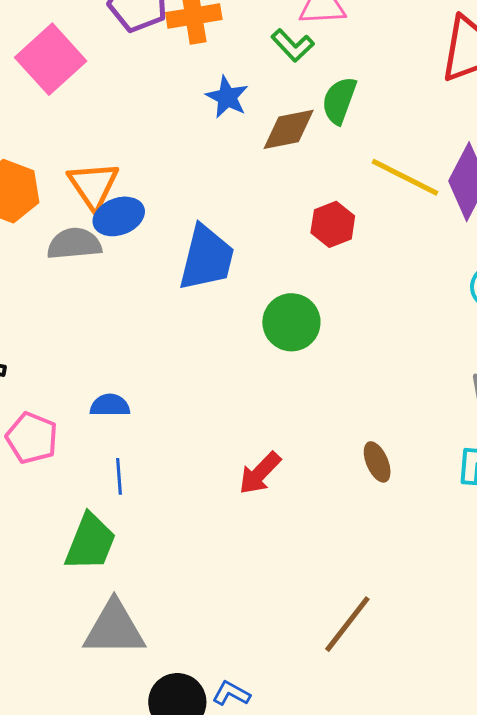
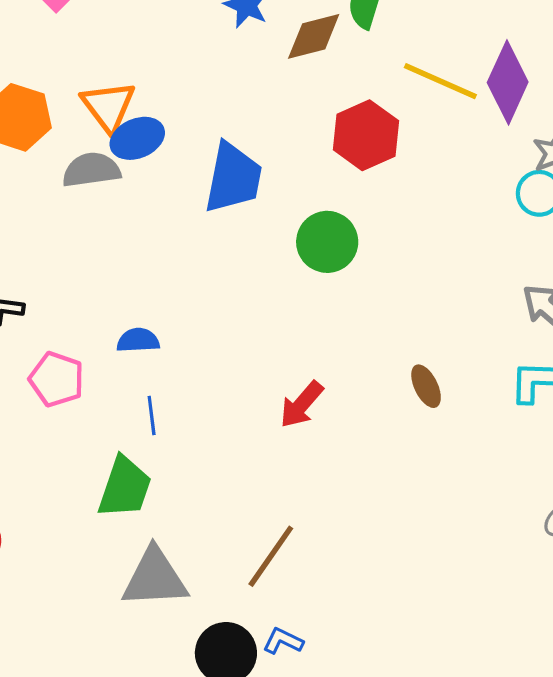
red hexagon: (333, 224) -> (366, 135), size x1.4
brown line: (347, 624) -> (271, 556), moved

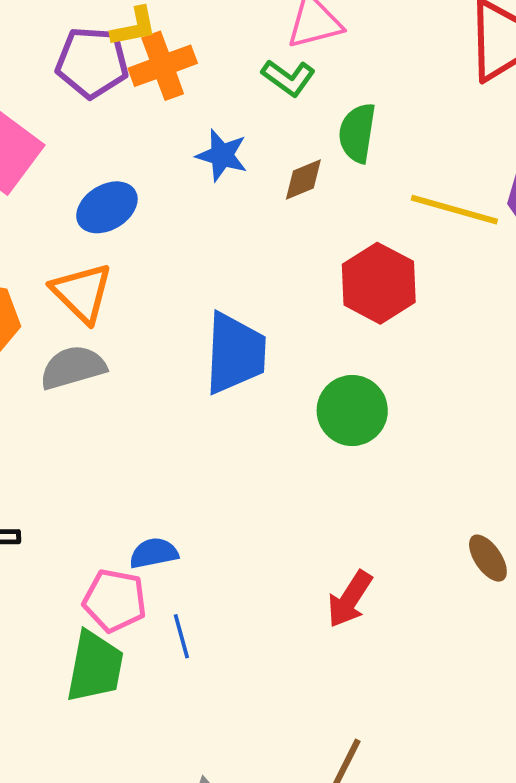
brown diamond: (314, 36) -> (303, 180), size x0.7
blue ellipse: (137, 138) -> (107, 207), moved
pink pentagon: (57, 379) -> (115, 600), moved
green trapezoid: (125, 487) -> (95, 667), moved

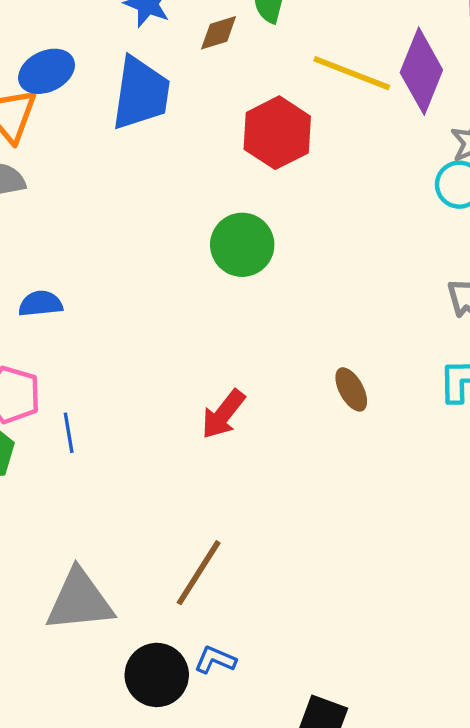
blue ellipse: (107, 207) -> (47, 71), moved
blue trapezoid: (235, 353) -> (141, 93), moved
blue semicircle: (154, 553) -> (41, 304), moved

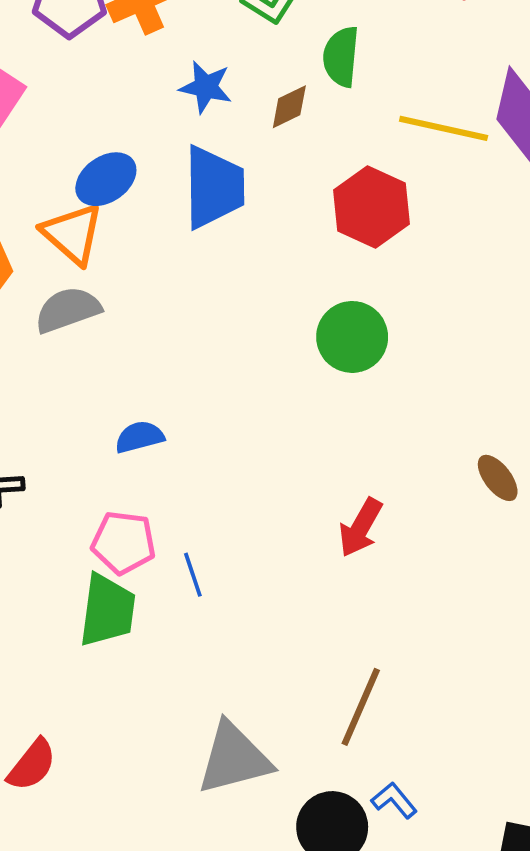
blue L-shape: (215, 660) -> (394, 800), turned 36

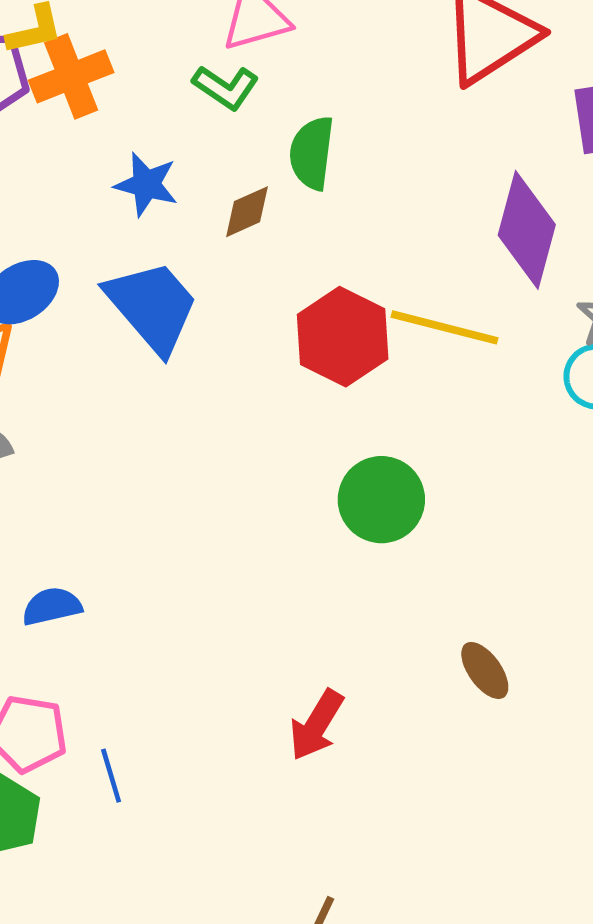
yellow line: (444, 128) -> (444, 327), moved
blue trapezoid: (214, 187) -> (152, 306), turned -42
green circle: (352, 337) -> (381, 500), moved

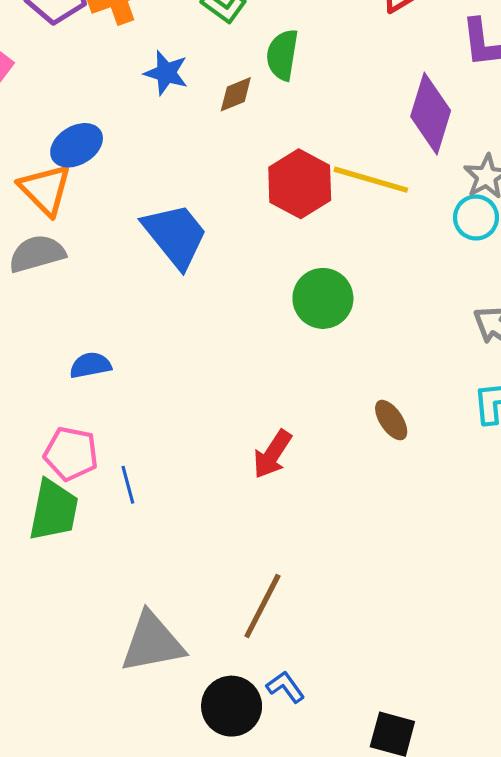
blue trapezoid: (152, 306) -> (175, 235), moved

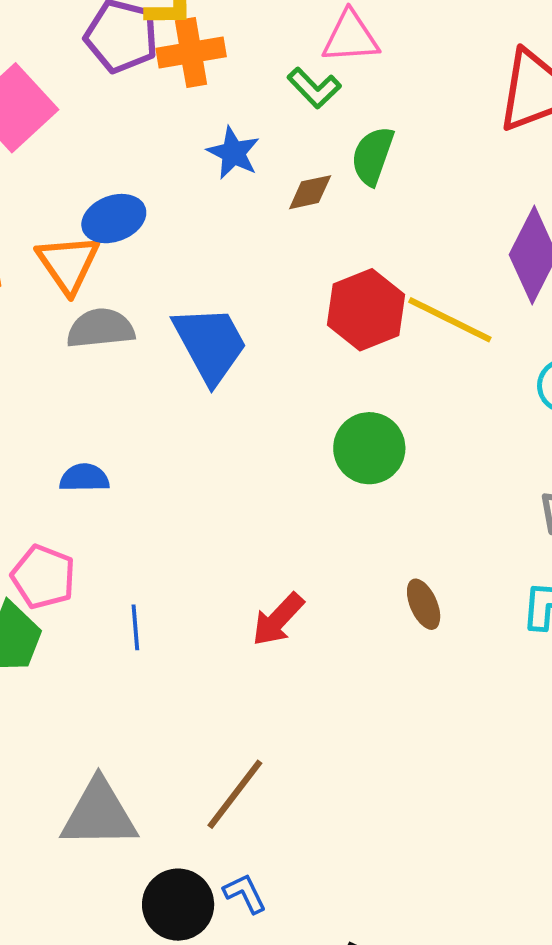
gray semicircle: (37, 254) -> (101, 328), moved
blue line: (128, 485) -> (135, 627), moved

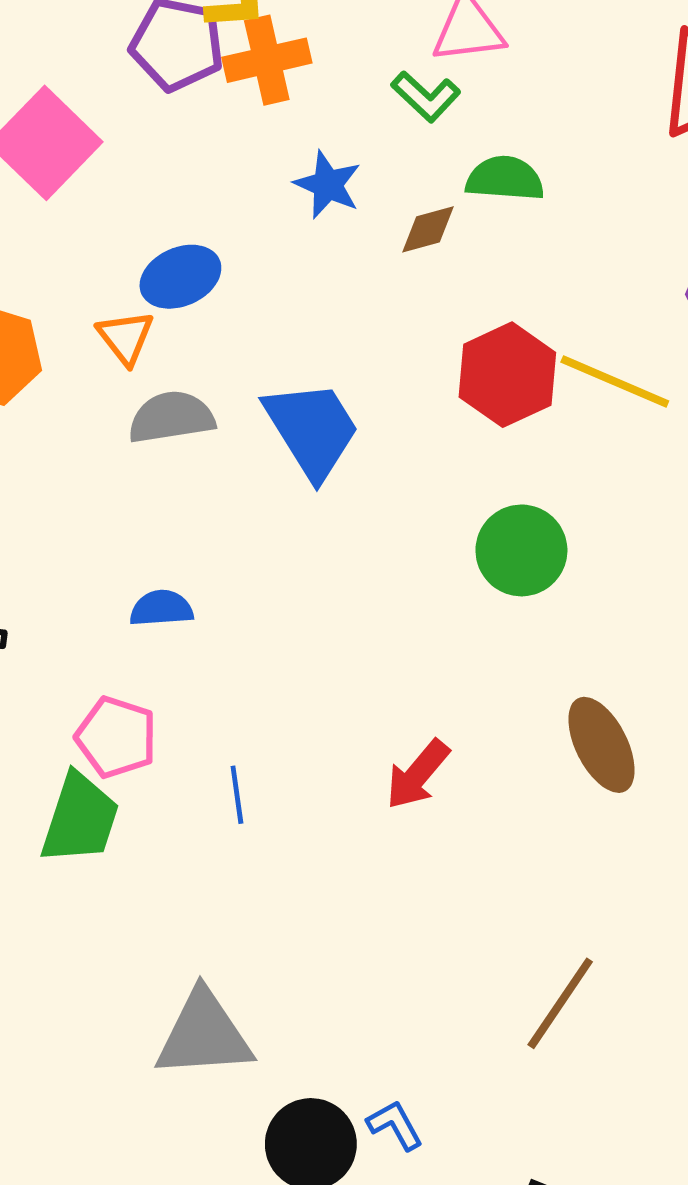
green semicircle: (373, 156) -> (505, 179), turned 78
orange triangle: (68, 264) -> (126, 337), size x0.7
brown ellipse: (424, 604) -> (601, 745), size x1.5
brown line: (235, 794) -> (560, 1003), moved

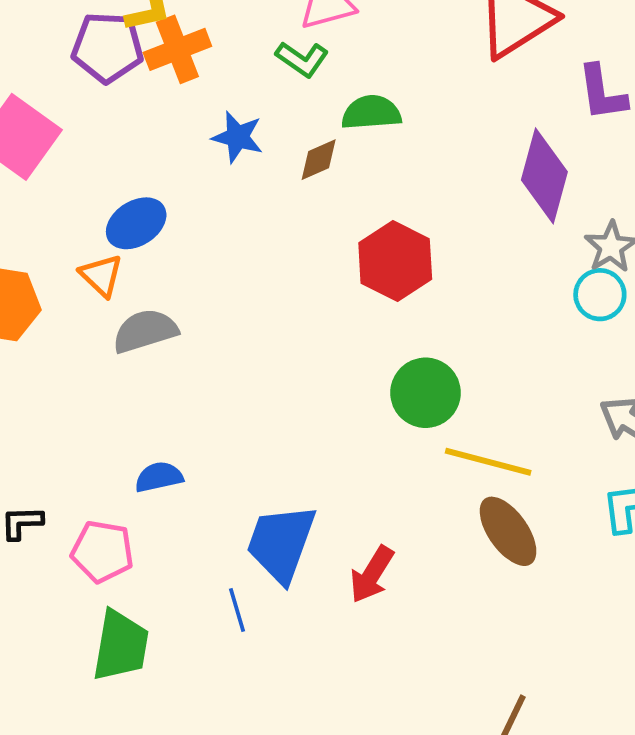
yellow line: (615, 381) -> (488, 462), moved
blue trapezoid: (312, 429) -> (281, 543), moved, turned -120
pink pentagon: (116, 737) -> (102, 551), moved

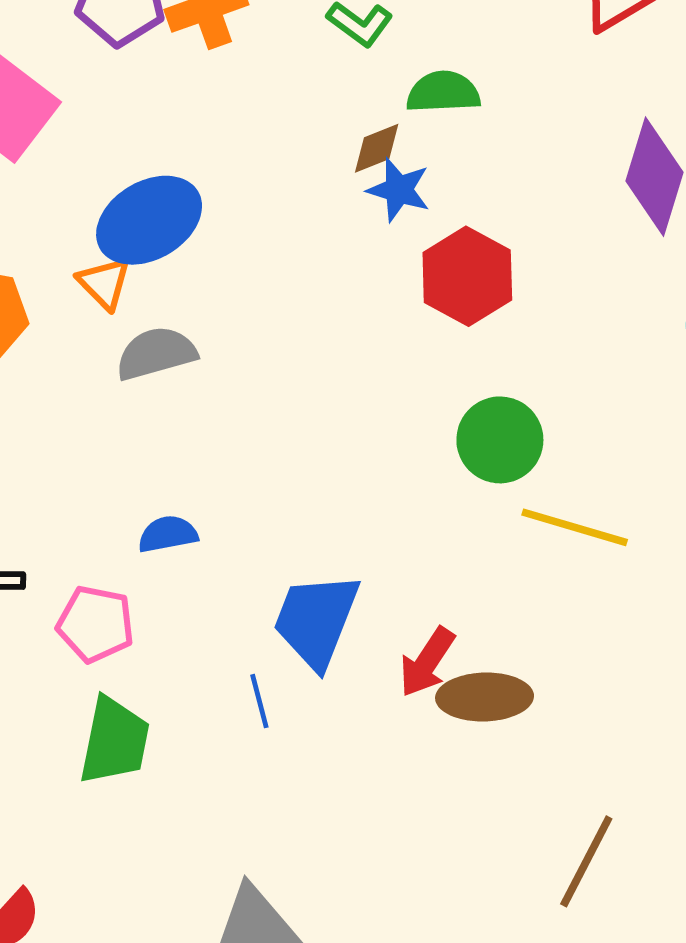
blue star: (238, 137) -> (399, 190), moved
blue ellipse: (136, 223) -> (149, 220), size x1.4
brown ellipse: (508, 531) -> (485, 697), moved, turned -58

